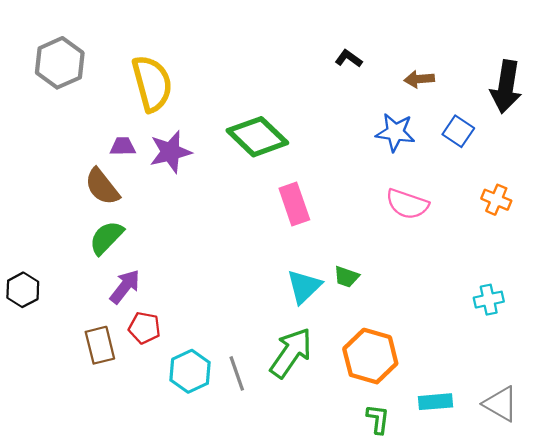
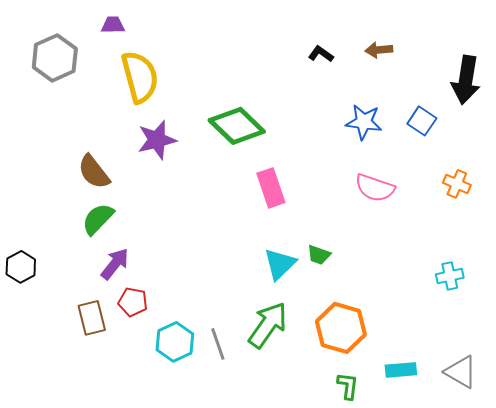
brown arrow: (419, 79) -> (379, 50), moved
purple trapezoid: (123, 146) -> (113, 25), moved

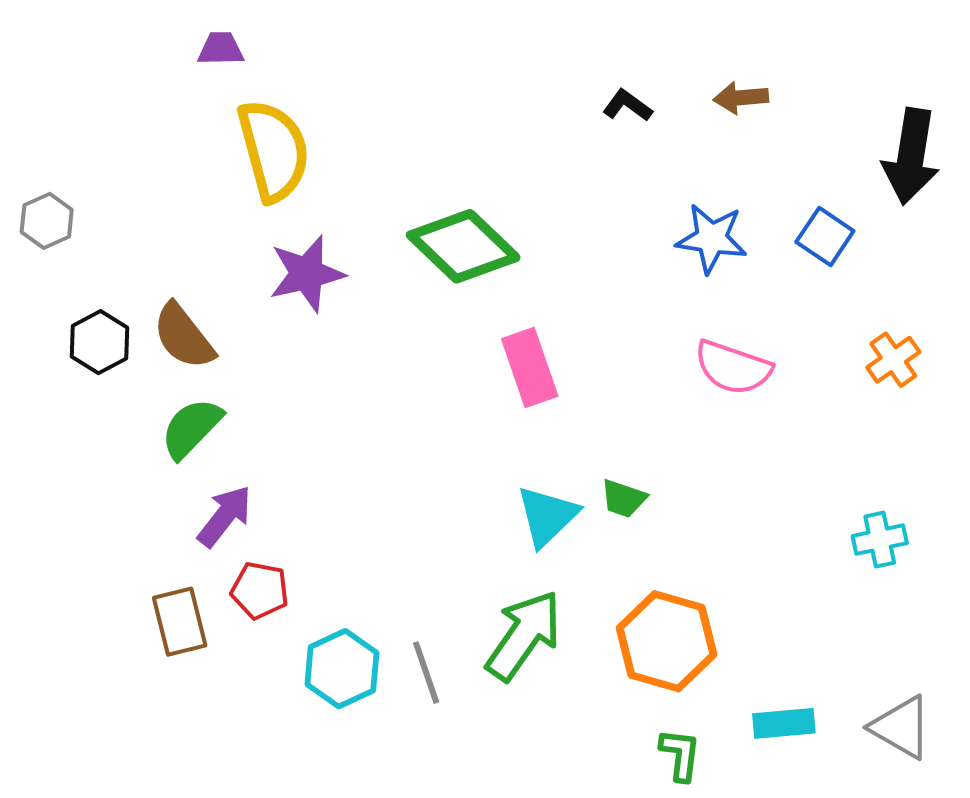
gray hexagon: (55, 58) -> (47, 221), moved, size x0.6
orange cross: (457, 184) -> (893, 360), turned 32
black hexagon: (21, 267) -> (99, 342), moved

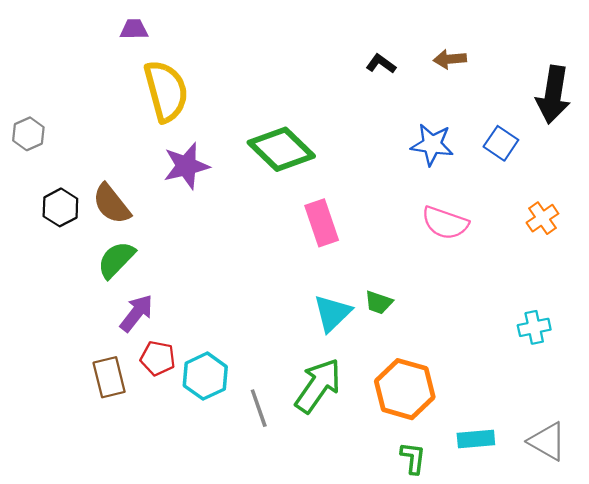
cyan hexagon: (342, 669) -> (205, 376), moved

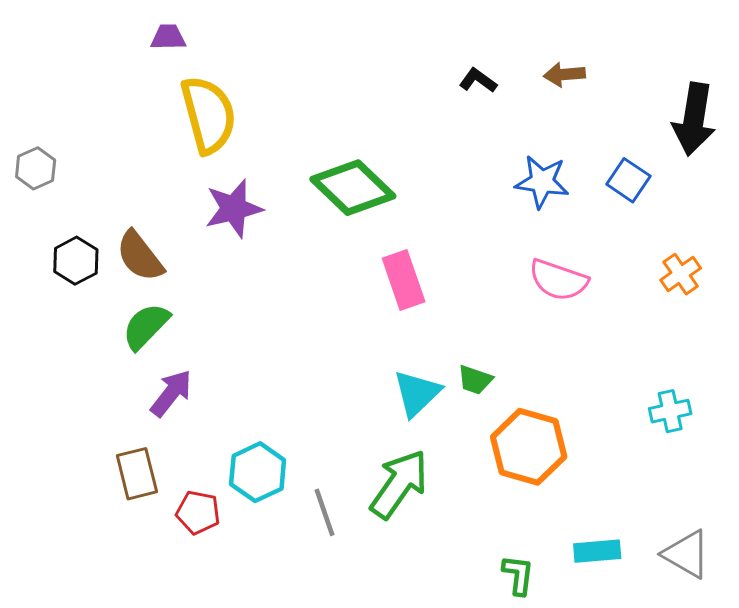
red pentagon: (158, 358) -> (198, 512), moved
orange hexagon: (405, 389) -> (529, 447), moved

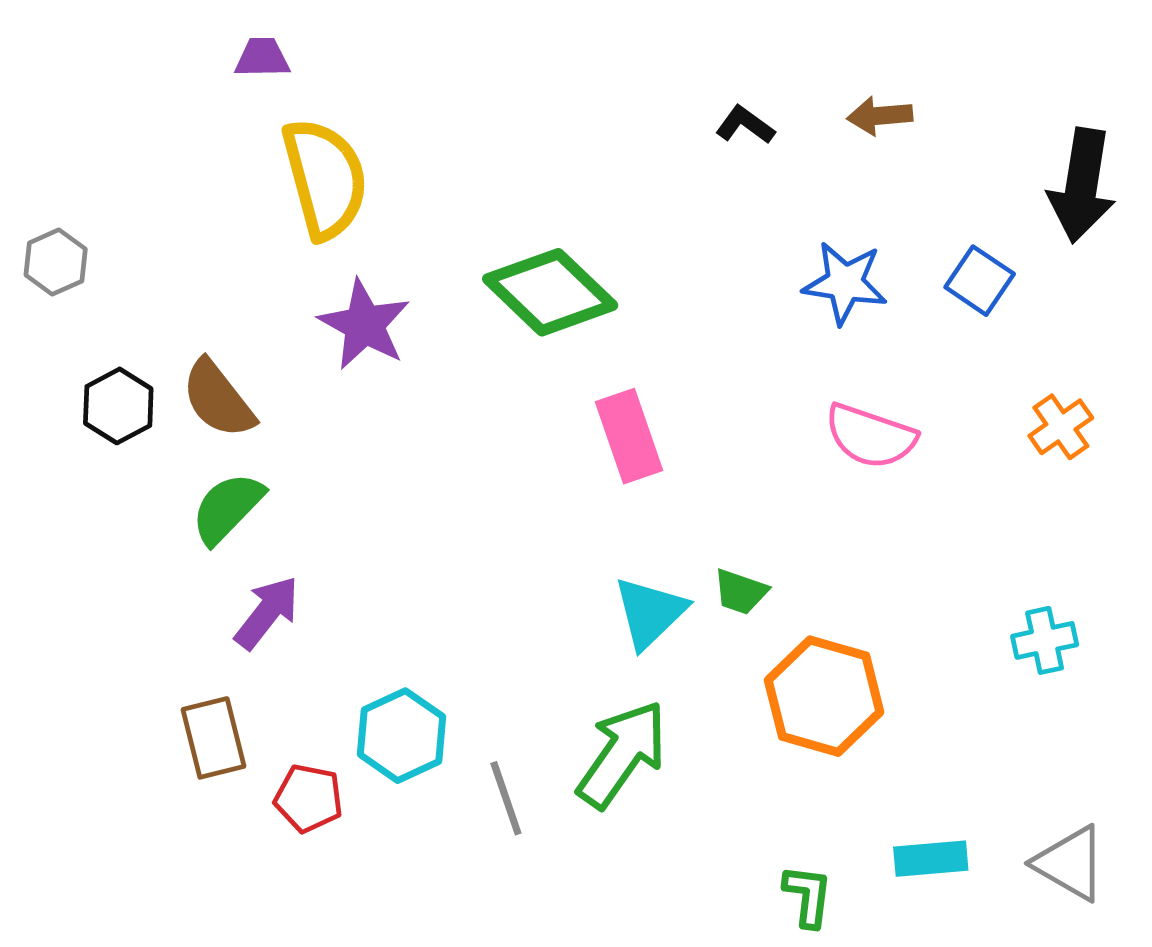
purple star: (234, 209) -> (364, 325), turned -30

